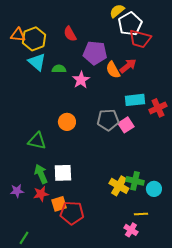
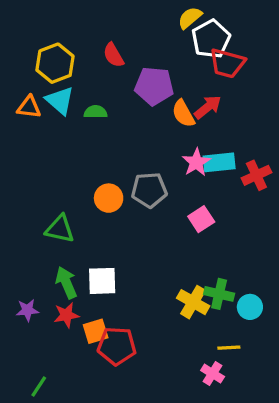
orange triangle: (18, 35) -> (29, 107), moved
pink star: (81, 80) -> (196, 162), moved
gray pentagon: (108, 120) -> (149, 190), moved
pink square: (126, 125) -> (201, 219), moved

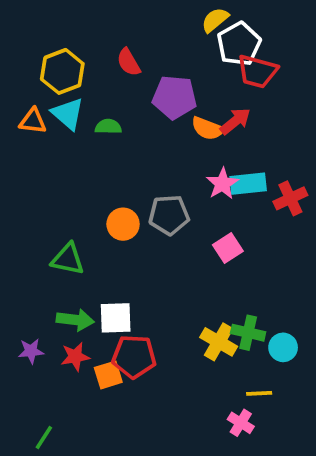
orange semicircle: (183, 114) -> (208, 128), turned -40
green arrow: (66, 283) -> (75, 320), turned 120
red pentagon: (117, 346) -> (134, 357), moved

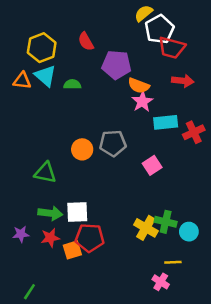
red arrow: (235, 121) -> (183, 81), moved, turned 45
pink star: (222, 184) -> (142, 102), moved

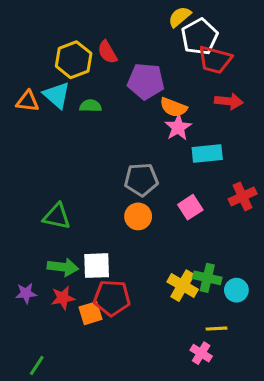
yellow hexagon: (42, 48) -> (74, 60), moved
red cross: (194, 132) -> (243, 196), moved
orange circle: (82, 149) -> (138, 216), moved

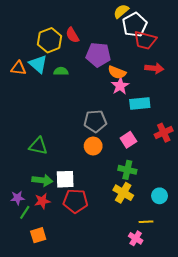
green cross: (207, 278) -> (127, 170), moved
orange square: (90, 313) -> (38, 235), moved
green line: (37, 365) -> (25, 212), moved

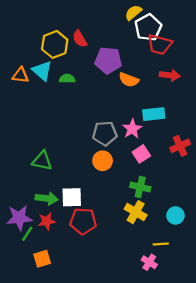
pink star: (120, 86) -> (132, 129), moved
purple star: (17, 198) -> (19, 218), size x1.6

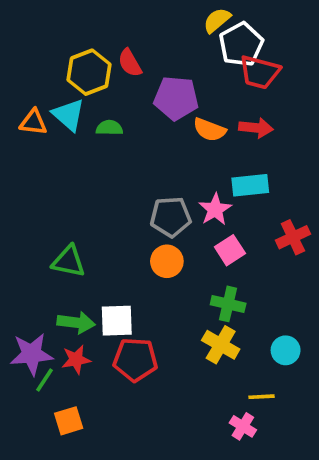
red arrow: (170, 75) -> (256, 128), moved

